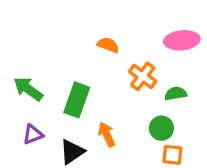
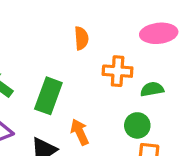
orange semicircle: (108, 45) -> (81, 38), turned 65
orange cross: (143, 76) -> (118, 71), turned -32

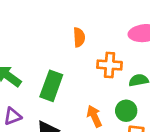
orange arrow: (80, 132) -> (94, 116), moved

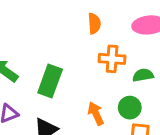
orange semicircle: (79, 37) -> (94, 23), moved

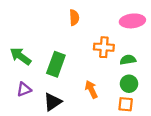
orange semicircle: (94, 23) -> (74, 17), moved
green circle: (130, 108) -> (129, 84), moved

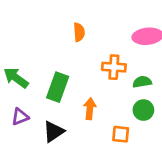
orange arrow: (91, 89) -> (90, 109), moved, turned 30
orange square: (126, 104) -> (121, 134), moved

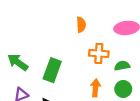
orange semicircle: (79, 32) -> (81, 25), moved
orange arrow: (90, 109) -> (95, 88), moved

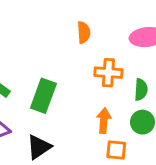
green semicircle: (122, 66) -> (141, 90), turned 104

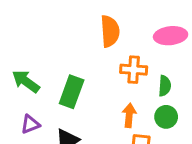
orange semicircle: (84, 32) -> (110, 31), size x1.5

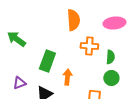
green arrow: (26, 81) -> (16, 39), moved
orange arrow: (129, 115) -> (67, 77), moved

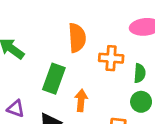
orange semicircle: (73, 20) -> (77, 38), moved
purple triangle: (19, 83) -> (16, 109), turned 40

